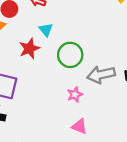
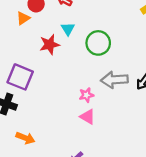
green circle: (70, 55) -> (98, 43), moved
pink triangle: (79, 126) -> (88, 117), moved

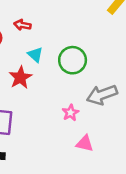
pink star: (86, 95) -> (70, 113), moved

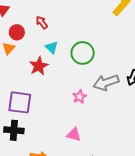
red arrow: (22, 25) -> (42, 22), turned 40
pink triangle: (85, 143) -> (74, 135), moved

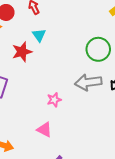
green circle: (83, 53) -> (98, 49), moved
pink star: (79, 97) -> (54, 100), moved

